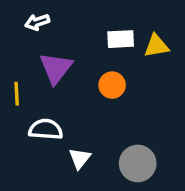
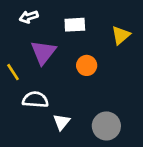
white rectangle: (121, 39) -> (75, 25), moved
yellow triangle: (156, 46) -> (121, 35), turned -30
yellow line: (17, 94) -> (13, 72), turned -30

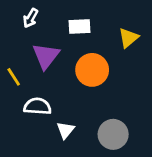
white arrow: (29, 17) -> (30, 18), turned -42
orange circle: (87, 65) -> (92, 70), size x1.5

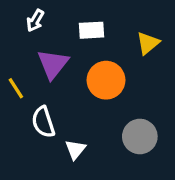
white semicircle: (37, 106) -> (43, 122), turned -112
gray circle: (113, 134) -> (140, 136), moved

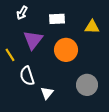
yellow triangle: (148, 43) -> (92, 27), turned 42

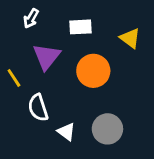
yellow triangle: (92, 27) -> (130, 38), turned 35
gray circle: (87, 85) -> (107, 129), moved
white triangle: (47, 93) -> (66, 132), turned -32

